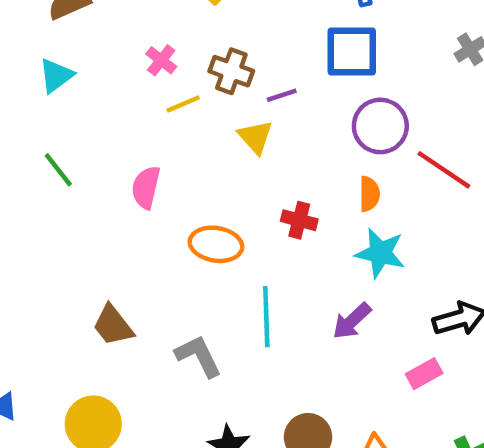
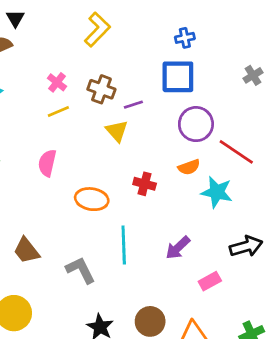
yellow line: (183, 104) -> (58, 112), moved
orange semicircle: (369, 194) -> (189, 167), turned 70
cyan star: (380, 253) -> (217, 192), moved
pink rectangle: (424, 374) -> (210, 281), moved

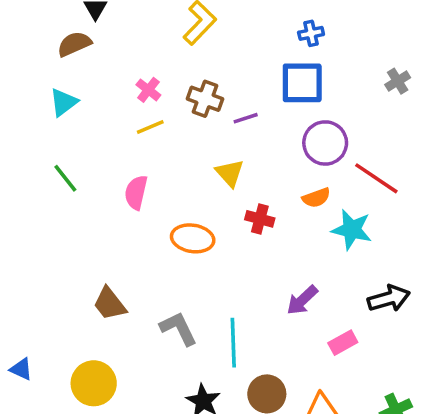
yellow triangle: (117, 131) -> (230, 173), moved
cyan line: (124, 245) -> (233, 343), moved

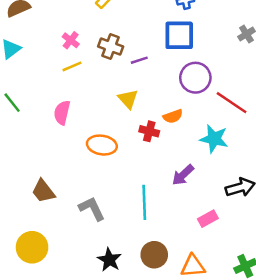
orange semicircle: (316, 198) -> (173, 116), moved
purple arrow: (302, 300) -> (183, 175), moved
cyan line: (233, 343) -> (144, 202), moved

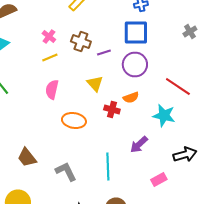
purple circle: (195, 78) -> (135, 64), moved
pink semicircle: (62, 113) -> (52, 90), moved

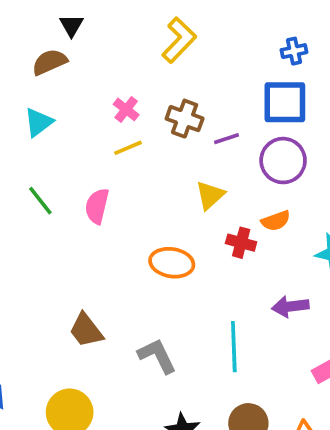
yellow triangle: (95, 84) -> (210, 195), turned 30
pink semicircle: (52, 90) -> (97, 206), moved
purple arrow: (139, 144) -> (290, 306), turned 36

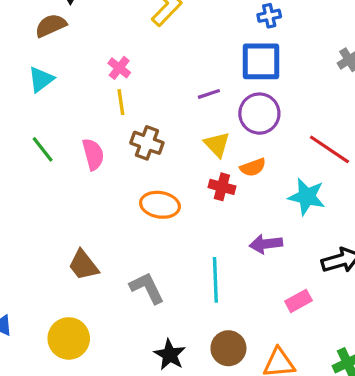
brown cross: (185, 119) -> (147, 143), moved
yellow line: (128, 148) -> (121, 102), turned -75
yellow triangle: (210, 195) -> (217, 144), moved, turned -32
pink semicircle: (97, 206) -> (93, 154), turned 152

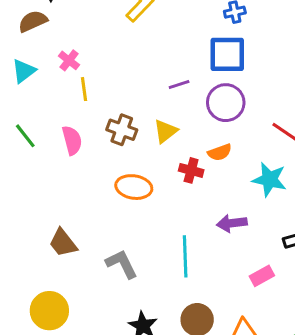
pink cross: (119, 68) -> (69, 60), moved
yellow line: (121, 102) -> (84, 89), moved
yellow triangle: (217, 144) -> (165, 131), moved, turned 36

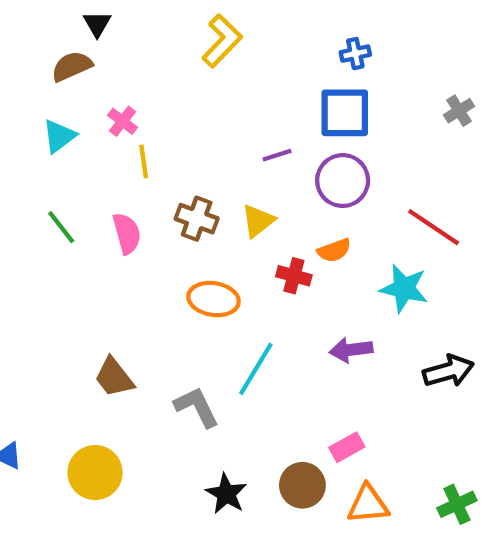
cyan line: (185, 256) -> (256, 369), moved, turned 33
pink rectangle: (262, 276) -> (347, 447), moved

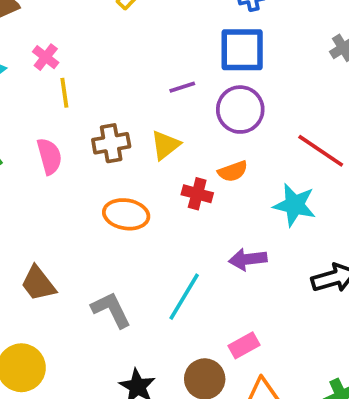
brown cross: (197, 219) -> (111, 143), turned -30
cyan line: (256, 369) -> (184, 297), moved

